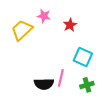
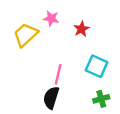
pink line: (61, 78) -> (58, 74), moved
black semicircle: (44, 84) -> (51, 98), turned 108

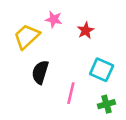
pink line: (58, 74) -> (71, 93), moved
black semicircle: (51, 98) -> (40, 72), moved

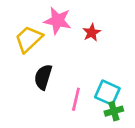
pink star: (54, 19) -> (58, 21), size x1.5
cyan square: (102, 70) -> (107, 93), moved

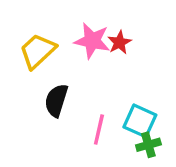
pink star: (58, 21) -> (92, 41), moved

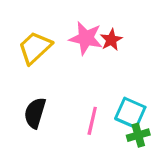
black semicircle: (56, 100) -> (35, 113), moved

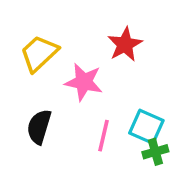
pink star: (86, 38) -> (84, 82), moved
red star: (111, 40) -> (125, 44), size x1.4

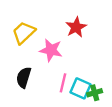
cyan square: (146, 127) -> (80, 88), moved

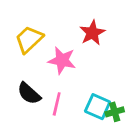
black semicircle: (24, 77) -> (29, 93), turned -65
pink line: (63, 83) -> (57, 104), moved

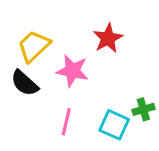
black semicircle: (29, 93) -> (25, 83), moved
green cross: (115, 112) -> (143, 109), moved

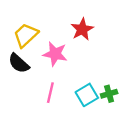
green cross: (143, 109) -> (109, 94), moved
cyan square: (114, 125) -> (87, 95), turned 35

